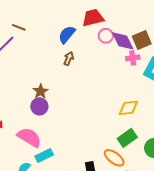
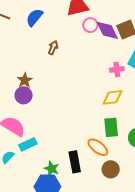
blue semicircle: (67, 35) -> (34, 17), moved
pink cross: (133, 58) -> (117, 69), moved
green rectangle: (127, 138) -> (111, 127), turned -60

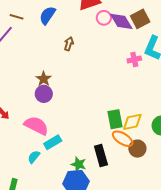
yellow diamond: (112, 97) -> (132, 122), moved
green rectangle: (111, 127) -> (115, 119), moved
brown circle: (111, 169) -> (137, 149), moved

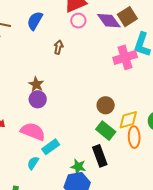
pink circle: (104, 18) -> (78, 21), moved
pink cross: (134, 60) -> (125, 57), size x1.6
green rectangle: (115, 119) -> (106, 131), moved, turned -36
orange ellipse: (123, 139) -> (134, 137), moved, turned 60
brown circle: (137, 149) -> (106, 105), moved

